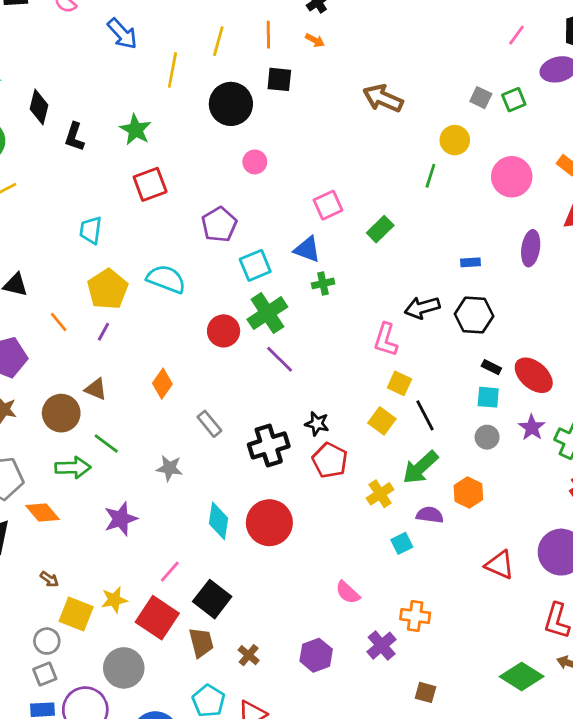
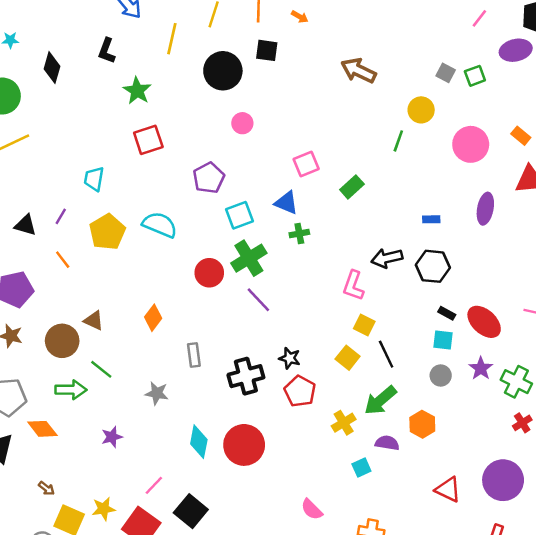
black L-shape: (74, 137) -> (107, 51), moved
purple line: (104, 332) -> (61, 216), moved
gray rectangle: (209, 424) -> (194, 355), turned 30
purple star: (121, 519) -> (112, 437), size x0.7

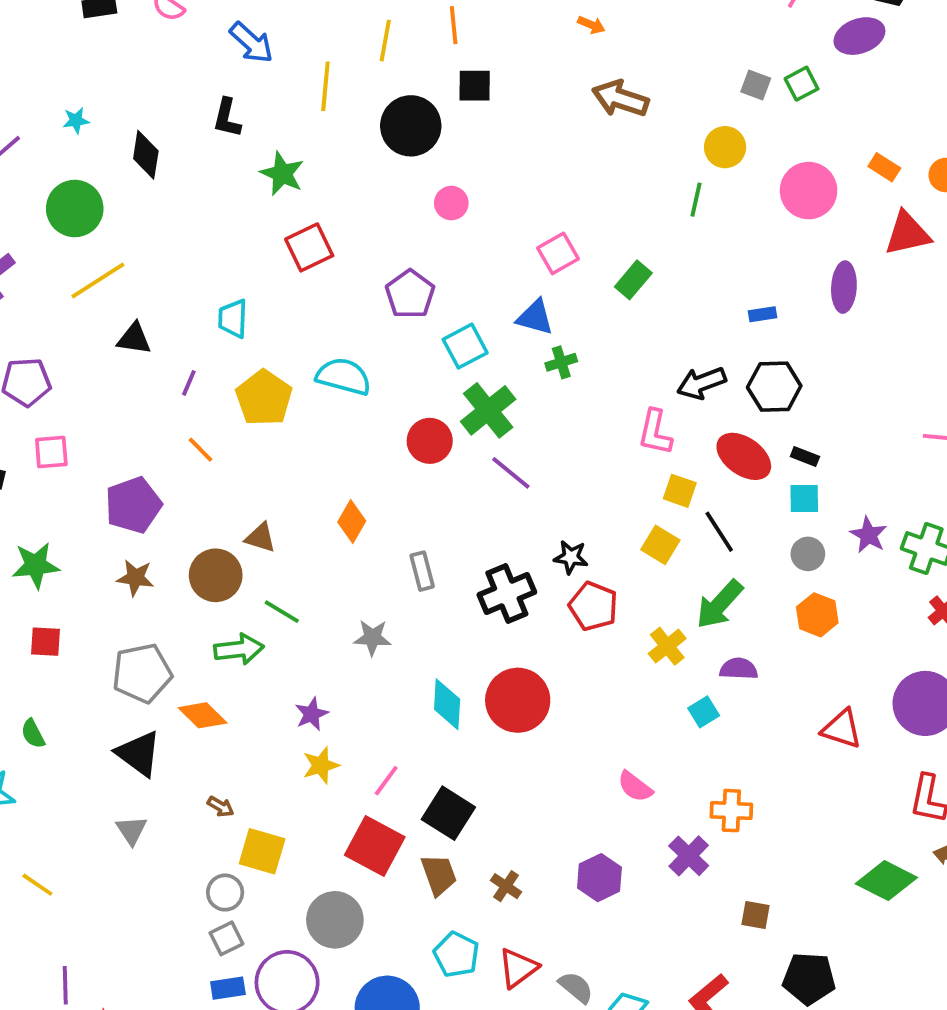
orange arrow: (300, 17) -> (591, 25), moved
black triangle: (25, 225) -> (134, 339), moved
red ellipse: (484, 322) -> (744, 456), moved
orange hexagon: (422, 424) -> (817, 615), moved
yellow star: (104, 509) -> (321, 765), moved

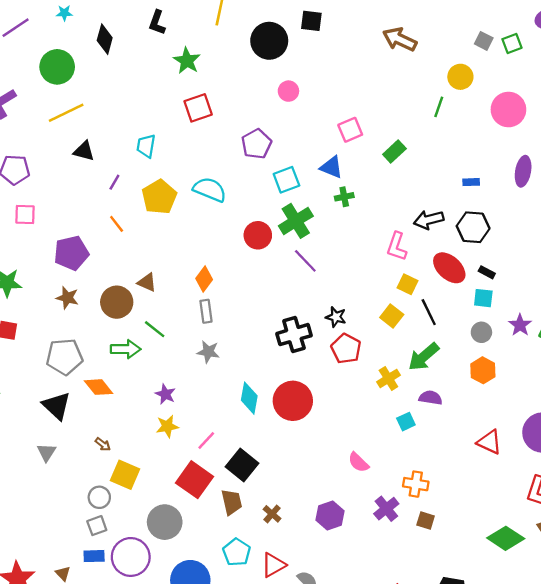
gray rectangle: (422, 571) -> (206, 311), moved
purple star: (312, 714) -> (165, 394), turned -30
brown square: (755, 915) -> (426, 520), moved

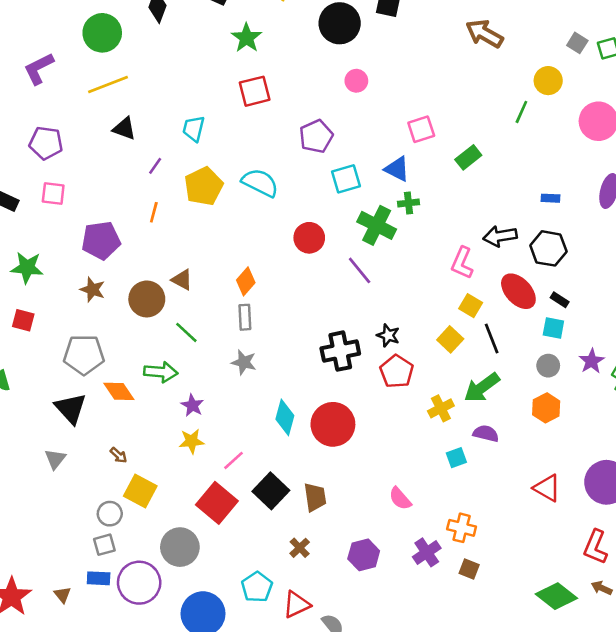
green cross: (296, 221) -> (377, 225), moved, turned -36
orange line: (117, 224) -> (154, 212), turned 48
green arrow: (126, 349) -> (161, 372), moved
brown trapezoid: (232, 502) -> (315, 497), moved

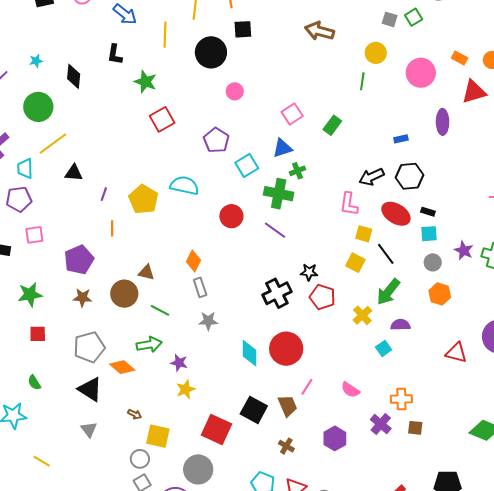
cyan trapezoid: (194, 129) -> (25, 168), moved
blue triangle: (397, 169) -> (282, 148), turned -30
pink line: (233, 460) -> (307, 387), moved

